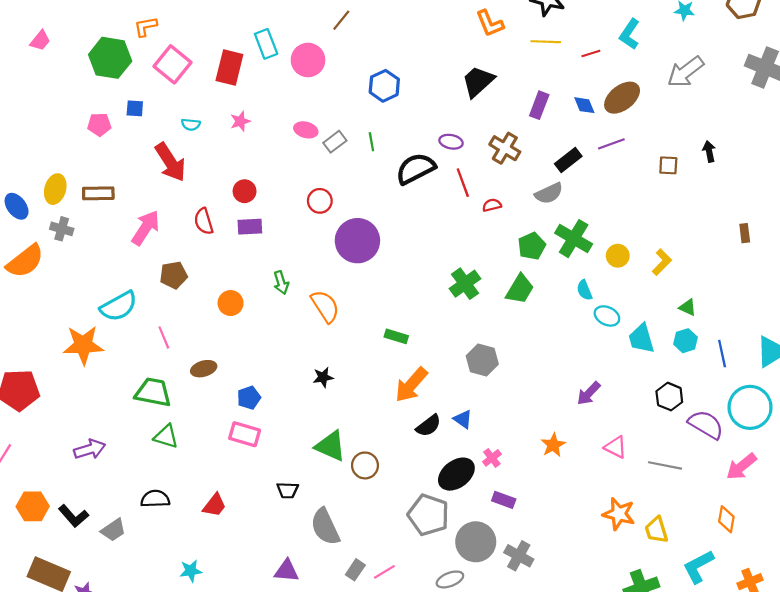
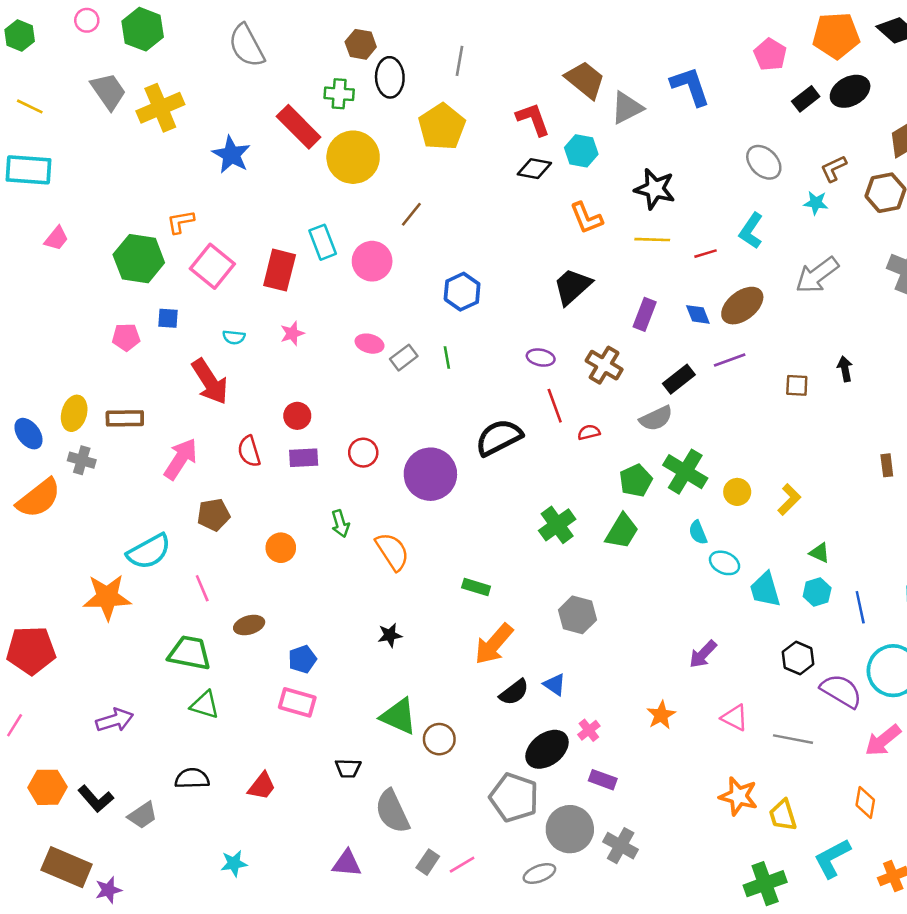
black semicircle: (416, 169) -> (499, 437), moved
red circle: (320, 201) -> (363, 453), moved

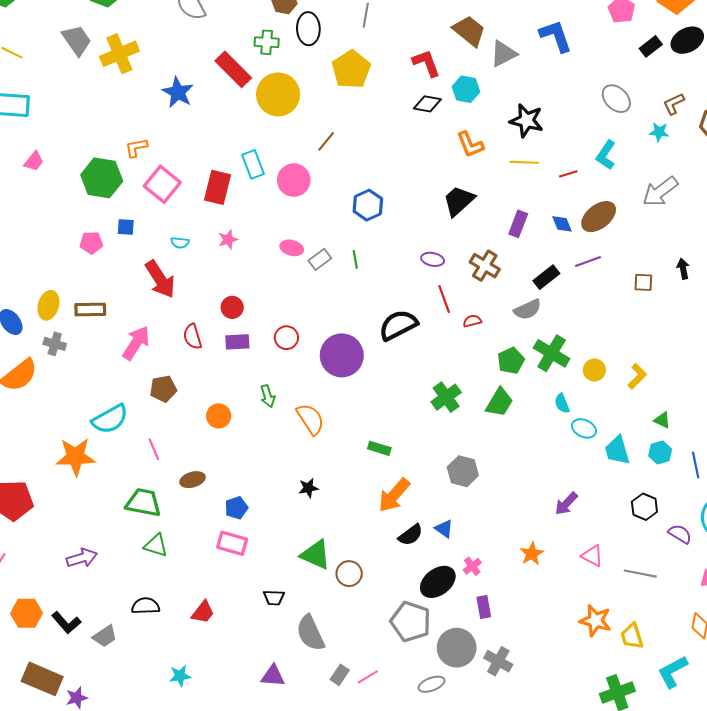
purple semicircle: (841, 691) -> (680, 534), size x0.7
purple rectangle: (603, 780) -> (484, 607), turned 60

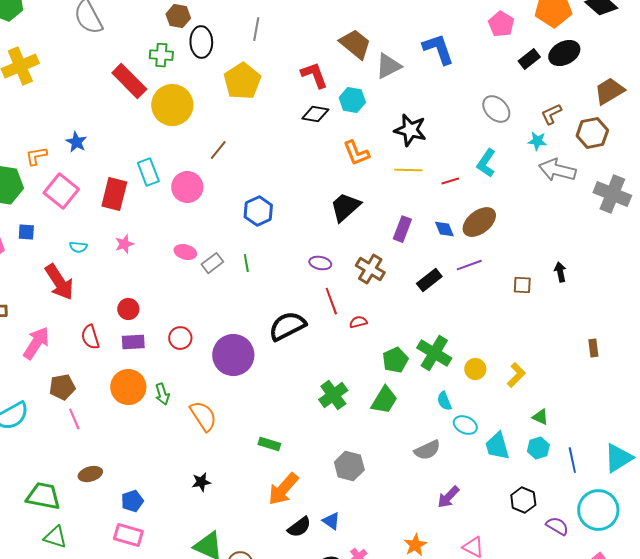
blue star: (178, 92) -> (76, 142), moved, size x0.7
gray arrow: (660, 192) -> (557, 170), moved, turned 51
gray semicircle: (528, 309) -> (427, 450), moved
orange circle: (219, 416) -> (128, 387), moved, size x1.5
pink line: (154, 449) -> (74, 419), moved

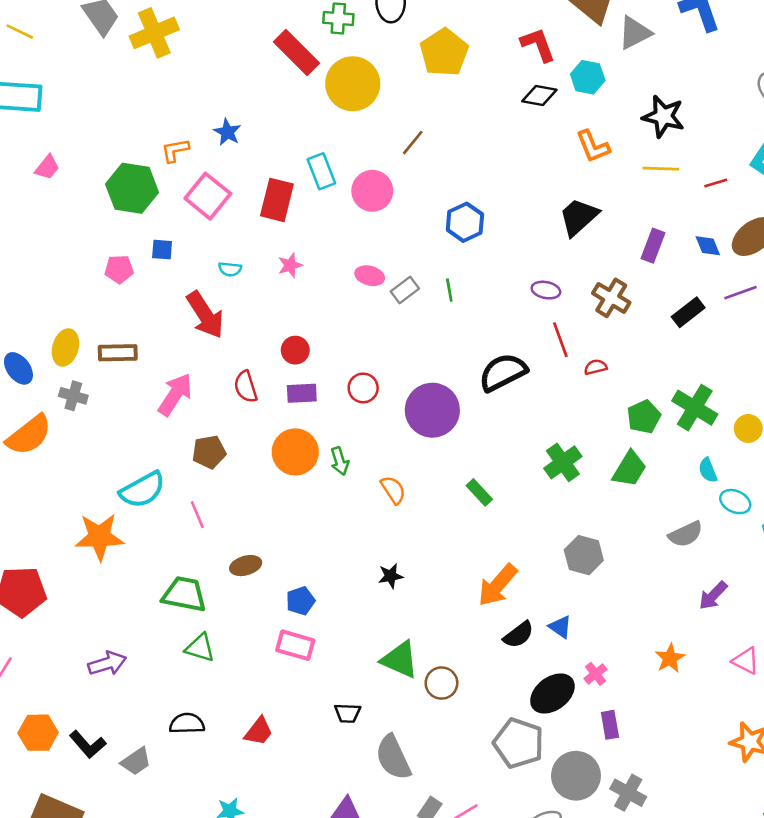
orange semicircle: (203, 416) -> (393, 490), size x0.7
pink line: (74, 419) -> (197, 515), moved
green rectangle: (269, 444) -> (479, 492), moved, turned 30

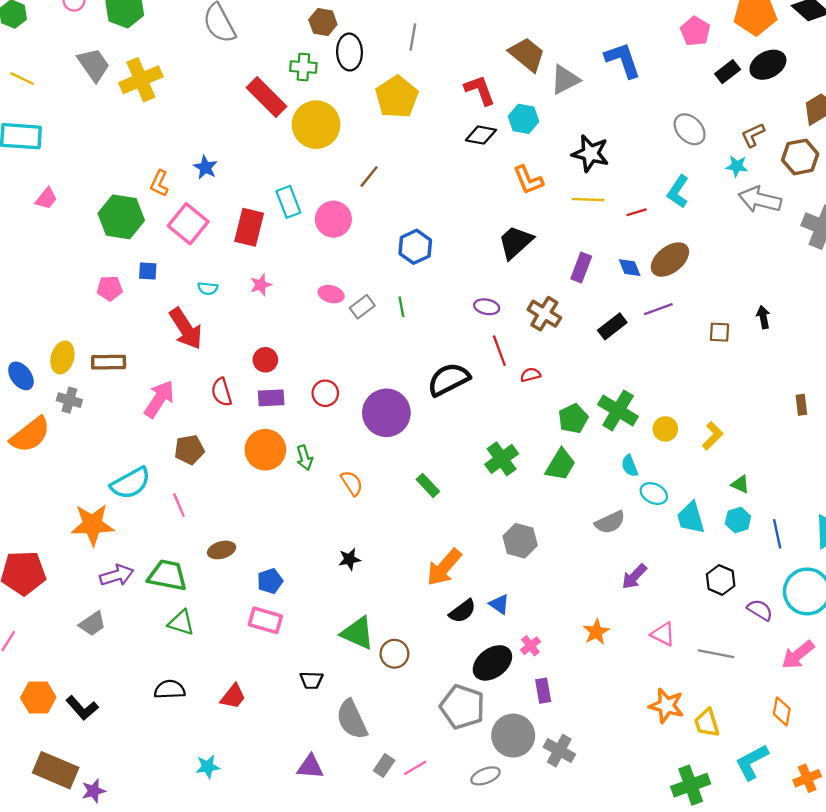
orange L-shape: (175, 150) -> (159, 183), turned -55
purple arrow: (107, 663) -> (117, 575), moved
gray trapezoid: (136, 761) -> (92, 624), moved

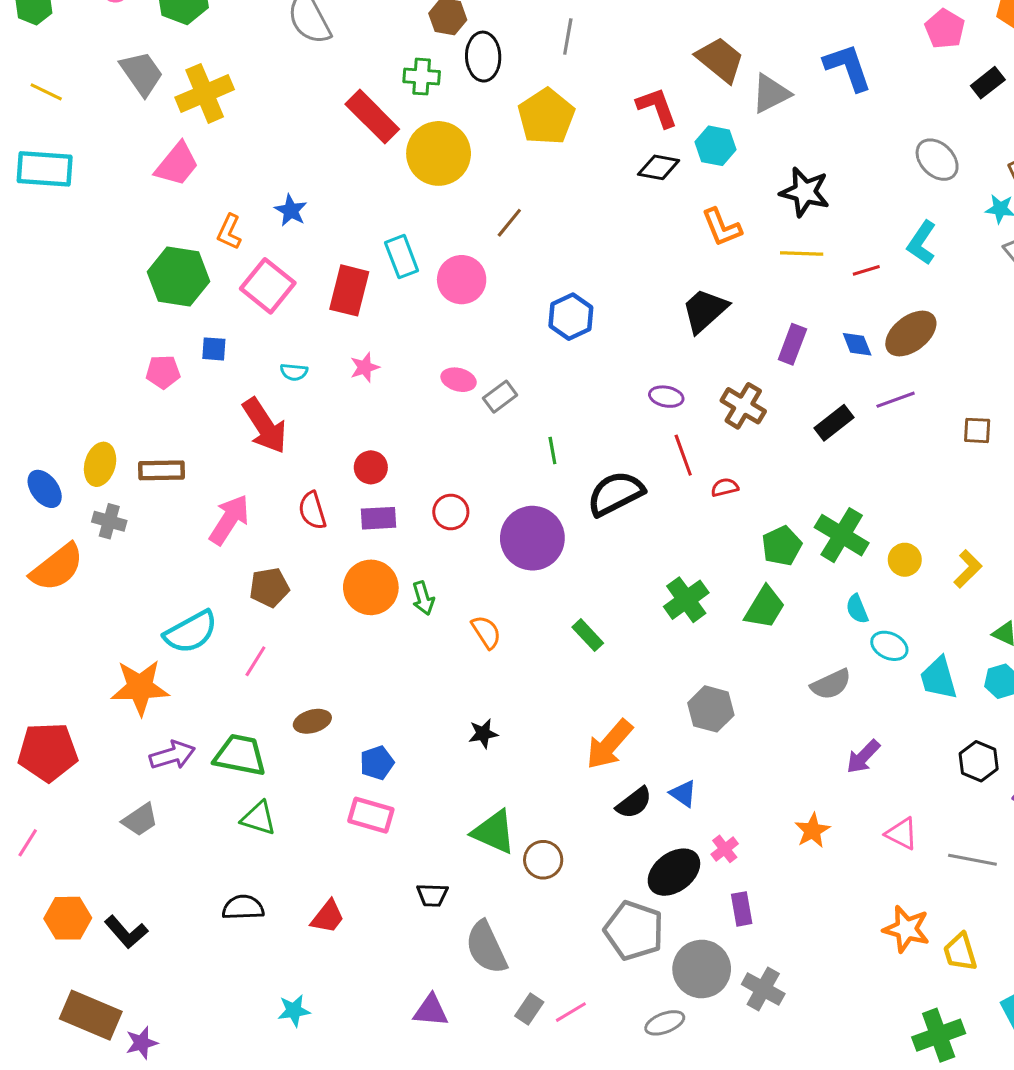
pink trapezoid: (46, 198) -> (177, 164), moved, size x1.5
green line: (401, 307) -> (552, 450), moved
pink line: (179, 505) -> (255, 661), turned 55

